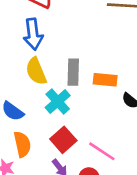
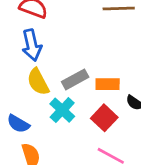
gray rectangle: (73, 72) -> (75, 79), turned 65
red square: (63, 140) -> (104, 118), moved

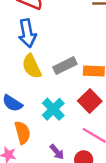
cyan cross: (62, 110) -> (53, 109), moved

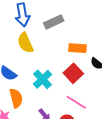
gray rectangle: (65, 66) -> (54, 22), moved

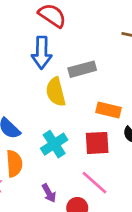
yellow semicircle: (25, 43) -> (56, 92), moved
red square: (73, 73) -> (97, 143), turned 30

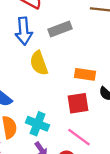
gray rectangle: (82, 69) -> (60, 29), moved
cyan cross: (54, 144) -> (38, 124), moved, turned -30

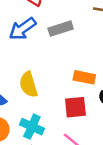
blue arrow: (24, 31) -> (22, 29), turned 56
yellow semicircle: (39, 63) -> (28, 85), moved

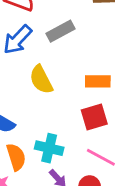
yellow semicircle: (28, 85) -> (41, 80), moved

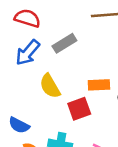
red square: (94, 117) -> (79, 109), moved

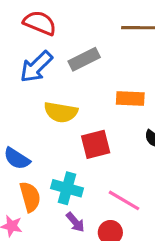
orange rectangle: (99, 85) -> (130, 99), moved
yellow semicircle: (50, 86) -> (61, 112), turned -55

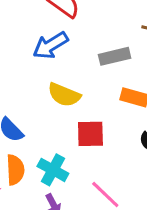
gray rectangle: (84, 59) -> (115, 56), moved

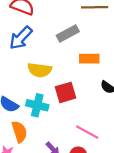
cyan cross: (53, 170) -> (37, 105), moved

